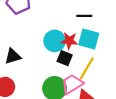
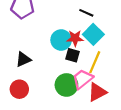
black line: (84, 16) -> (86, 13), turned 32
cyan square: (89, 39) -> (93, 34), turned 36

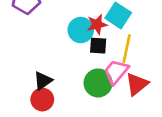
black triangle: (23, 59) -> (43, 81), moved

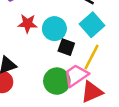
red star: (97, 24) -> (28, 24), moved

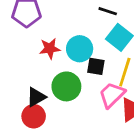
green circle: (57, 81) -> (66, 86), moved

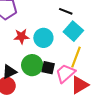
black square: (96, 66) -> (48, 68), moved

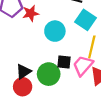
red star: (21, 36) -> (31, 13), moved
green circle: (32, 65) -> (49, 74), moved

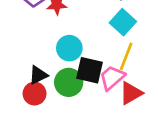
cyan circle: (55, 31) -> (69, 48), moved
black square: (64, 62) -> (89, 70), size x1.5

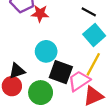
green circle: (69, 82) -> (41, 93), moved

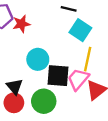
black triangle: (17, 71) -> (15, 86), turned -36

